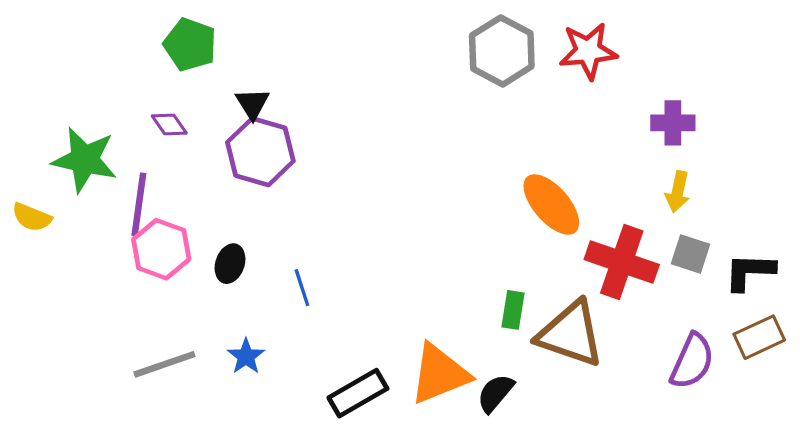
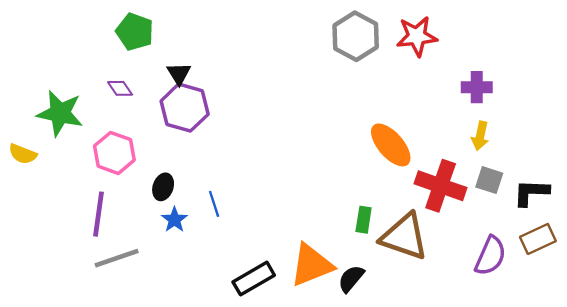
purple line: (139, 204) -> (99, 214), moved
pink hexagon: (161, 249) -> (114, 153), moved
blue star: (246, 356) -> (174, 220), moved

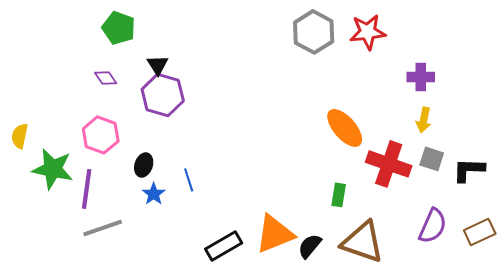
green star: (60, 113) -> (53, 169), moved
yellow semicircle: (23, 154) -> (20, 136), turned 80
green rectangle: (364, 220) -> (339, 195), moved
brown triangle: (404, 237) -> (363, 242), moved
brown rectangle: (538, 239) -> (480, 232), moved

